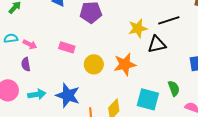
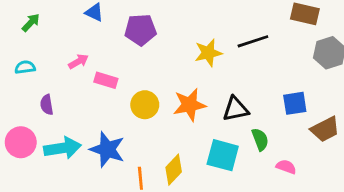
pink arrow: (30, 44) -> (78, 61), moved, turned -56
black triangle: (157, 44) -> (236, 109), moved
cyan arrow: (37, 94) -> (63, 148), size x1.4

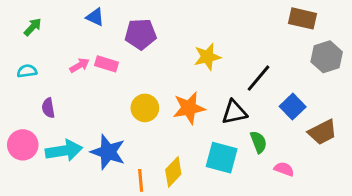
black line: (253, 41) -> (258, 78), moved, turned -32
pink rectangle: (106, 80) -> (107, 64), moved
blue square: (295, 103) -> (293, 107), turned -35

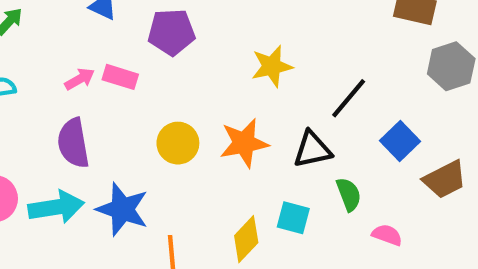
purple semicircle: (48, 108) -> (73, 143), moved, size x1.6
cyan square: (222, 158) -> (293, 218), size x0.7
yellow diamond: (173, 172) -> (246, 239), moved

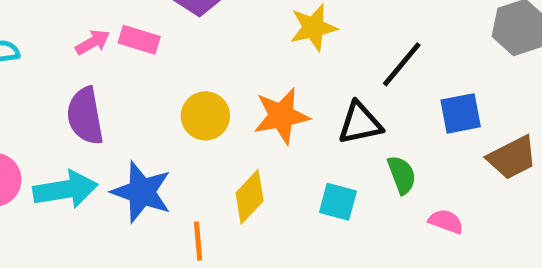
blue square: (400, 141) -> (461, 113), turned 33
yellow diamond: (246, 239) -> (250, 197), moved

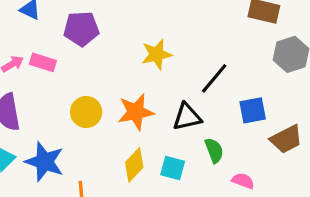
yellow diamond: (250, 197) -> (134, 165), moved

